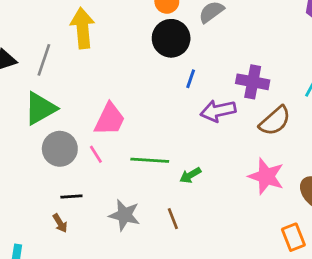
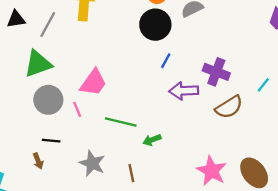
pink star: (266, 176) -> (212, 171), moved

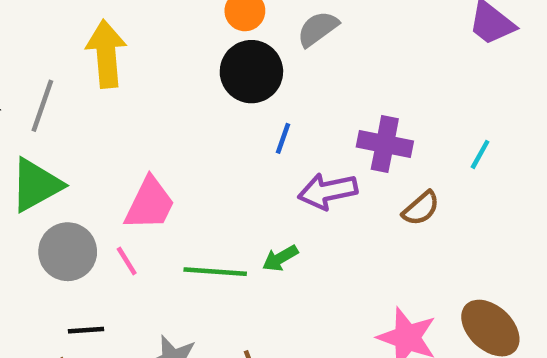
brown semicircle: (229, 107) -> (421, 208), size x0.7
green arrow: (152, 140) -> (280, 258), moved

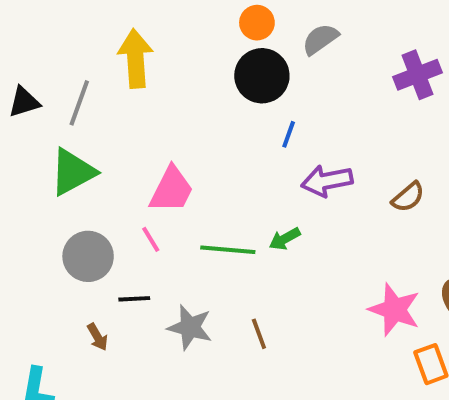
purple cross: (385, 144) -> (418, 75), moved, turned -33
gray circle: (68, 252) -> (88, 256), moved
black line: (86, 330) -> (134, 299), moved

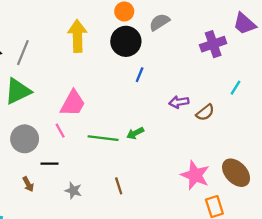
yellow arrow: (135, 58) -> (77, 36), moved
purple arrow: (327, 181) -> (179, 102), moved, size x0.7
gray star: (190, 327) -> (73, 191), moved, size x0.7

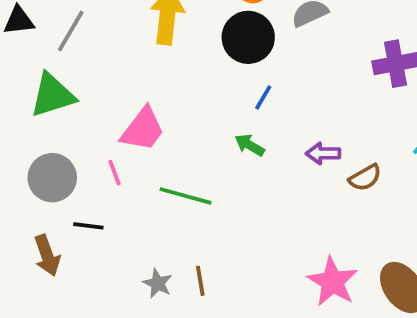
green arrow: (135, 133) -> (250, 145), moved, turned 49
brown arrow: (28, 184) -> (47, 255), size x1.5
gray star: (73, 191) -> (158, 283), moved

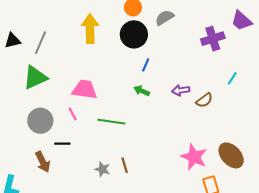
pink trapezoid: (143, 129) -> (85, 89), turned -112

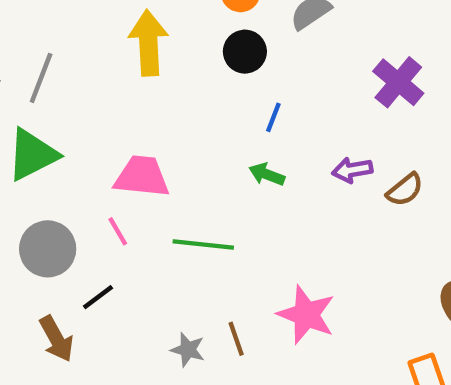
black circle: (134, 34) -> (245, 52), size x0.7
purple cross: (213, 39) -> (398, 82), moved, turned -30
black line: (62, 144) -> (98, 297), turned -35
pink star: (194, 157) -> (306, 315), moved

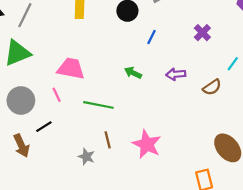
purple cross: (398, 82) -> (202, 33), size x0.7
blue line: (273, 117) -> (152, 37), moved
brown semicircle: (405, 190) -> (212, 87), moved
brown line: (236, 339) -> (108, 140), moved

